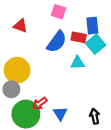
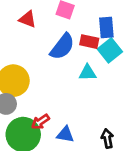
red triangle: (20, 26) -> (28, 19), moved
blue triangle: (60, 113) -> (65, 134), turned -48

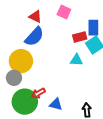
red rectangle: (89, 42) -> (80, 37), turned -32
blue semicircle: (62, 47) -> (34, 37), moved

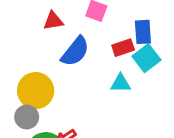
red triangle: (35, 17) -> (53, 21), turned -32
blue semicircle: (34, 37) -> (75, 51), moved

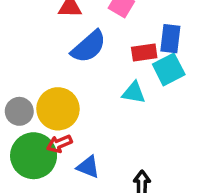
yellow circle: (36, 91) -> (58, 109), moved

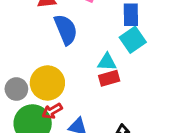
blue semicircle: (89, 47) -> (66, 30), turned -64
red rectangle: (144, 52) -> (109, 78), moved

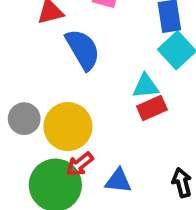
gray circle: (16, 89) -> (24, 119), moved

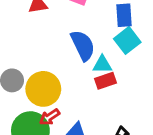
blue semicircle: (83, 49) -> (83, 45), moved

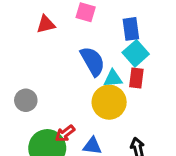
red rectangle: (106, 81) -> (136, 78), moved, turned -60
yellow circle: (43, 89) -> (109, 102), moved

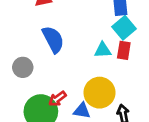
blue semicircle: (93, 61) -> (53, 39), moved
yellow circle: (109, 102) -> (99, 93), moved

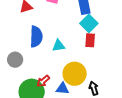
blue semicircle: (53, 39) -> (36, 37), turned 35
cyan triangle: (103, 50) -> (59, 46), moved

